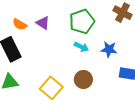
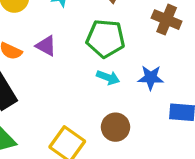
green pentagon: (82, 21) -> (106, 39), turned 30

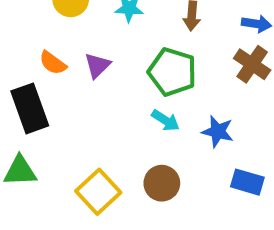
purple triangle: (46, 46) -> (97, 66), turned 35

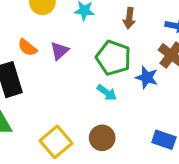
blue star: (218, 131) -> (147, 78), moved

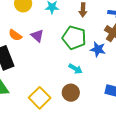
purple triangle: (59, 51) -> (37, 36), turned -32
cyan arrow: (107, 93) -> (75, 69), moved

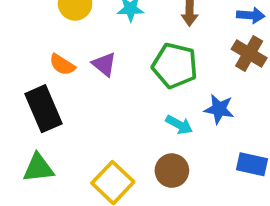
blue star: (98, 49) -> (219, 109), moved

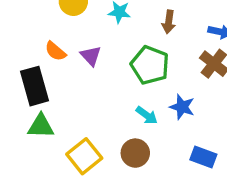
green triangle: (38, 168) -> (41, 126), moved

